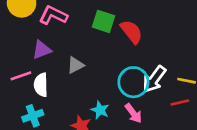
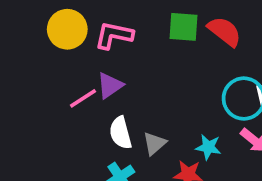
gray triangle: (76, 65) -> (155, 143), moved
pink line: (21, 76) -> (83, 98), moved

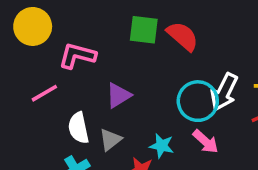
pink L-shape: (114, 35) -> (77, 56), moved
purple triangle: (110, 85) -> (118, 95), moved

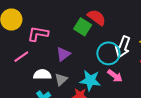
green square: (144, 30) -> (83, 27), moved, turned 30
white semicircle: (78, 128) -> (42, 75), turned 108
cyan star: (162, 146) -> (90, 80), size x1.5

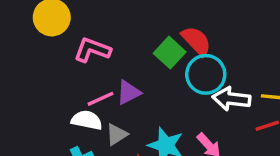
white arrow: (123, 47) -> (231, 99), turned 65
cyan circle: (108, 53) -> (206, 74), moved
pink line: (21, 57) -> (100, 99), moved

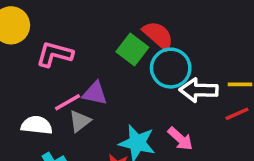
purple triangle: (129, 92) -> (95, 93), turned 44
white semicircle: (87, 120) -> (37, 125), moved
gray triangle: (117, 135) -> (80, 121), moved

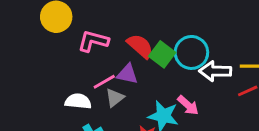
red semicircle: (158, 35) -> (140, 46), moved
green square: (132, 50) -> (162, 54), moved
pink arrow: (180, 139) -> (188, 105), moved

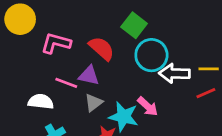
green square: (162, 54) -> (134, 25), moved
pink line: (104, 82) -> (66, 83), turned 50
gray triangle: (115, 98) -> (93, 103), moved

